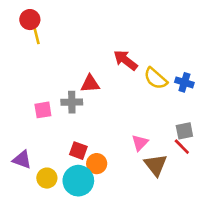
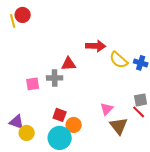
yellow line: (36, 35) -> (13, 21), moved
red arrow: (125, 60) -> (96, 46), turned 144
yellow circle: (47, 178) -> (27, 133), moved

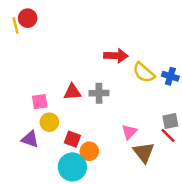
red triangle: (69, 64) -> (72, 92), moved
gray cross: (55, 78) -> (99, 93), moved
purple triangle: (17, 122) -> (30, 139), moved
yellow circle: (27, 133) -> (49, 122), moved

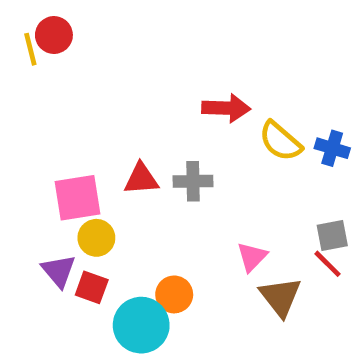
pink square: (40, 102) -> (78, 198), size x1.5
purple triangle: (30, 139) -> (59, 271), turned 30
red square: (72, 139) -> (92, 287), moved

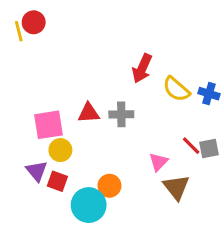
red arrow: (226, 108) -> (142, 68), turned 112
red line: (327, 264) -> (191, 146), moved

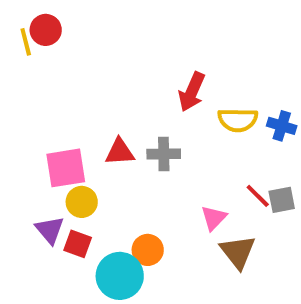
yellow semicircle: (176, 89) -> (238, 120), turned -40

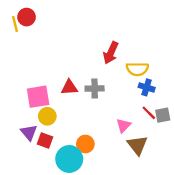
blue cross: (282, 126) -> (147, 87), moved

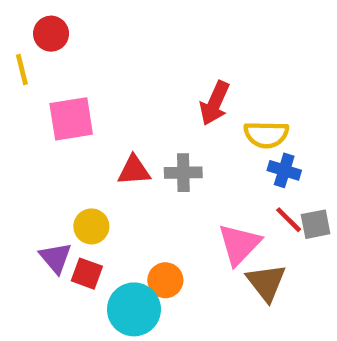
yellow line: (15, 24) -> (22, 69), moved
pink square: (38, 97) -> (71, 119), moved
pink triangle: (123, 126) -> (239, 244), size x1.5

